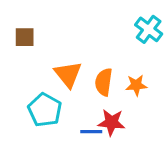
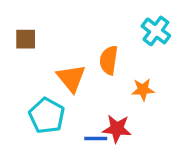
orange semicircle: (104, 82) -> (109, 60), moved

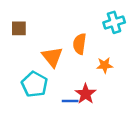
cyan cross: (156, 31) -> (114, 22), turned 36
red star: (117, 129) -> (86, 94), turned 30

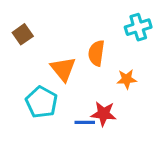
brown square: (19, 28) -> (23, 34), turned -35
red star: (86, 94) -> (104, 114), turned -30

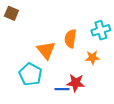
cyan cross: (138, 27) -> (101, 30), moved
brown square: (23, 34) -> (11, 13), moved, turned -32

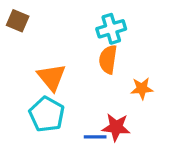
cyan cross: (101, 30) -> (111, 29), moved
orange triangle: (46, 50) -> (52, 77), moved

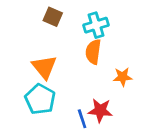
brown square: (18, 21) -> (53, 17), moved
blue line: (95, 137) -> (82, 119), turned 72

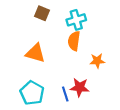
orange triangle: (44, 67) -> (35, 53), turned -35
cyan pentagon: (40, 99) -> (32, 93), moved

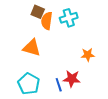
orange semicircle: (74, 41) -> (47, 21), moved

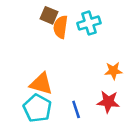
orange triangle: (32, 48) -> (41, 84), moved
red star: (72, 79) -> (108, 102), moved

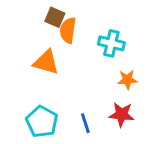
cyan cross: (89, 23) -> (111, 43), moved, turned 30
orange triangle: (41, 84) -> (46, 62), moved

